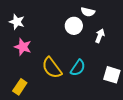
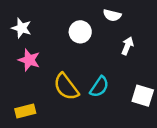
white circle: (74, 26) -> (80, 32), moved
yellow rectangle: (20, 87) -> (25, 111), turned 42

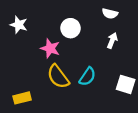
white semicircle: (112, 15) -> (110, 14), moved
pink star: (29, 60) -> (50, 48), moved

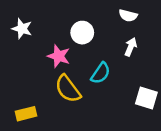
cyan semicircle: (87, 77) -> (101, 73), moved

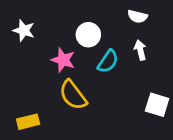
white arrow: (131, 47) -> (140, 50), turned -36
cyan semicircle: (101, 73) -> (108, 61), moved

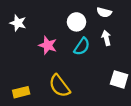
white circle: (88, 35) -> (77, 22), moved
yellow semicircle: (73, 95) -> (59, 86), moved

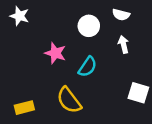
white star: (18, 23) -> (19, 16), moved
cyan semicircle: (82, 46) -> (88, 67), moved

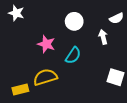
white semicircle: (121, 15) -> (117, 18), moved, turned -40
yellow semicircle: (69, 100) -> (45, 77), moved, turned 110

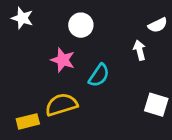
white circle: (74, 21) -> (81, 25), moved

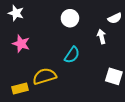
white circle: (81, 25) -> (70, 18), moved
pink star: (63, 60) -> (21, 44), moved

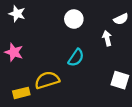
pink star: (21, 44) -> (14, 52), moved

